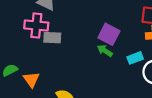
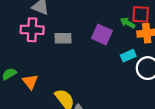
gray rectangle: (52, 38) -> (63, 38), moved
green arrow: (105, 51) -> (128, 23), moved

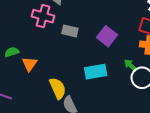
green arrow: (128, 23) -> (131, 65), moved
cyan rectangle: (128, 56) -> (96, 72), moved, size x1.5

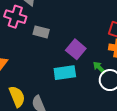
purple square: (107, 36) -> (76, 49), moved
yellow semicircle: (58, 88) -> (17, 97), moved

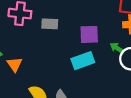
purple square: (76, 49) -> (89, 34), turned -30

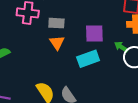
orange triangle: (15, 64) -> (57, 43), moved

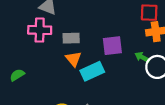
cyan rectangle: (88, 59) -> (92, 71), moved

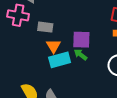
green arrow: (142, 57) -> (81, 55), moved
orange triangle: (73, 59) -> (53, 46), moved

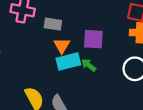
green arrow: (81, 55) -> (89, 65), moved

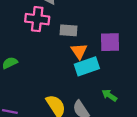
green arrow: (89, 65) -> (109, 95), moved

